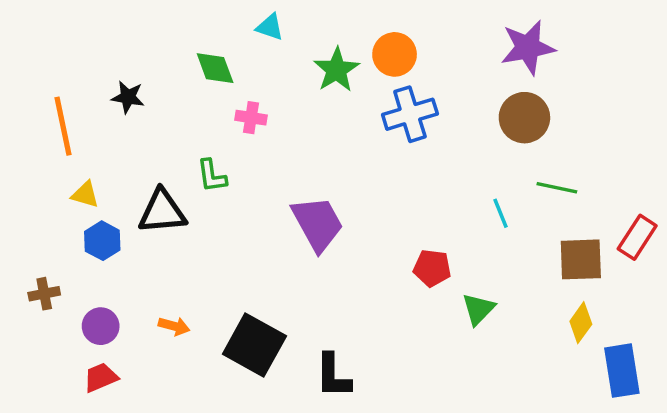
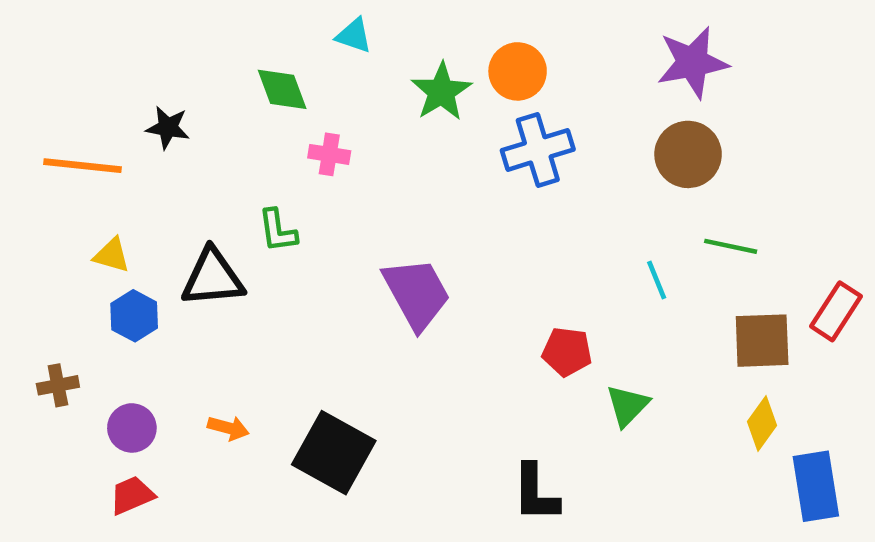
orange line: (63, 126) -> (83, 166), turned -72
black L-shape: (333, 376) -> (536, 493), moved

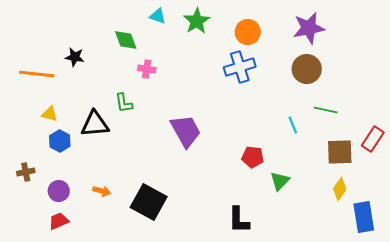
orange circle: (518, 71) -> (248, 32), moved
green star: (441, 92) -> (197, 21), moved

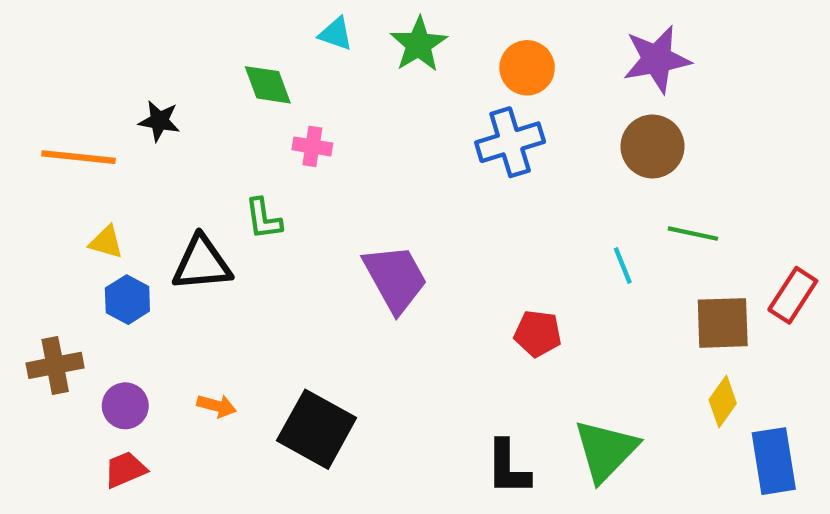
brown cross: (26, 172) -> (55, 365), size x1.4
green triangle: (280, 181) -> (606, 450), moved, size x1.6

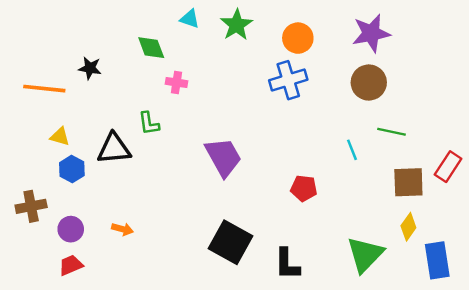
black square: (317, 429) -> (231, 242), moved
green triangle: (606, 450) -> (365, 254), moved

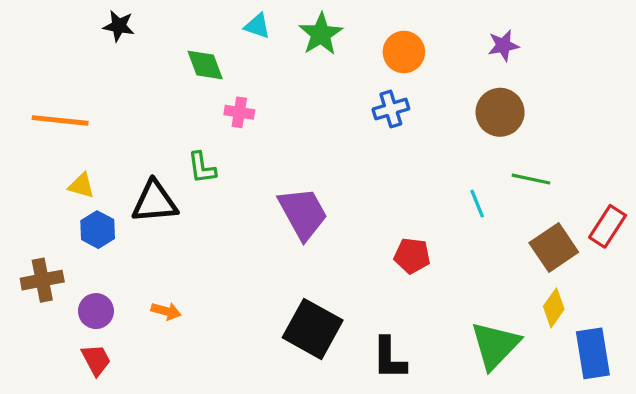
purple star: (371, 33) -> (503, 45), size x0.6
black star: (90, 68) -> (119, 26), moved
blue cross: (288, 80) -> (391, 109), size x0.7
brown square: (408, 182) -> (554, 248), turned -32
red trapezoid: (71, 265) -> (96, 360), turned 85

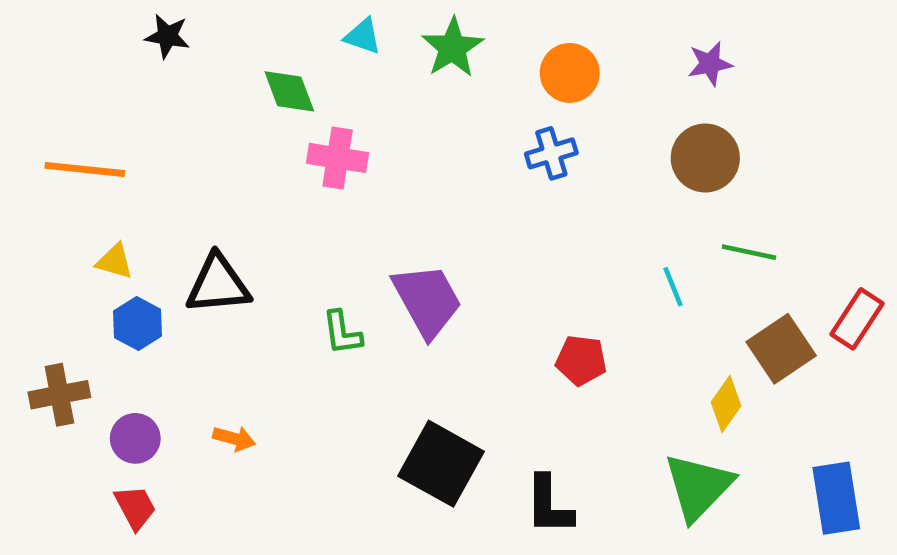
pink cross: (239, 112) -> (338, 158), size x1.4
green L-shape: (202, 168) -> (342, 333), moved
yellow diamond: (554, 308) -> (726, 404), moved

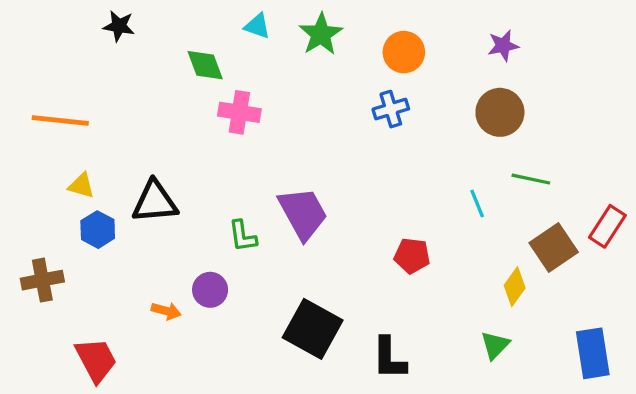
purple circle: (135, 438) -> (210, 290), moved
green triangle: (698, 487) -> (495, 345), size x0.6
red trapezoid: (135, 507) -> (96, 360), size x1.4

